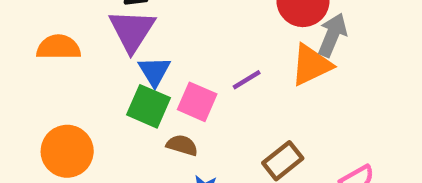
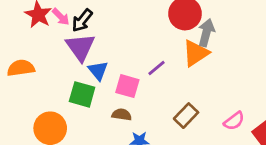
orange semicircle: (58, 47) -> (21, 68), moved
green square: (148, 106) -> (82, 94), moved

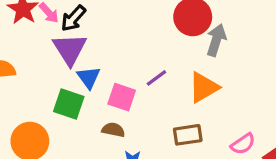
orange triangle: (196, 53) -> (204, 87), moved
brown rectangle: (186, 116) -> (188, 135), turned 35

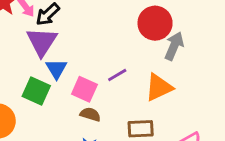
brown semicircle: (113, 130) -> (90, 114), moved

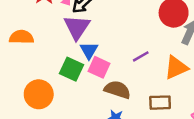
pink square: (84, 89) -> (99, 67), moved
brown semicircle: (90, 114) -> (117, 90), size x1.5

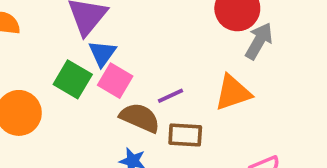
purple line: (141, 56) -> (171, 96), moved
brown rectangle: (160, 103) -> (185, 135), moved

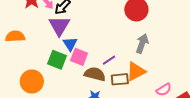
gray arrow: (259, 41) -> (142, 43), moved
orange triangle: (233, 93) -> (136, 71), moved

